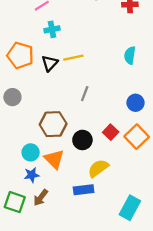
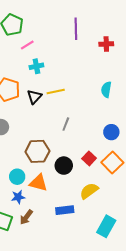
orange triangle: (54, 159) -> (38, 183), turned -30
yellow semicircle: (98, 168) -> (89, 191), moved

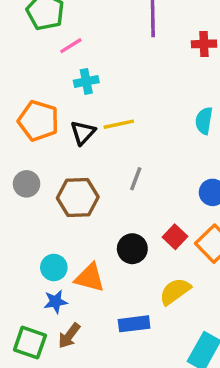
brown hexagon: (37, 151) -> (78, 198), moved

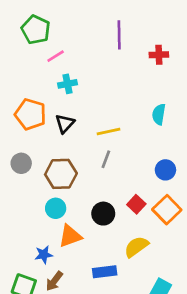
yellow line: (119, 124) -> (109, 132), moved
cyan circle: (54, 267) -> (56, 208), moved
orange triangle: (90, 278) -> (70, 236), turned -35

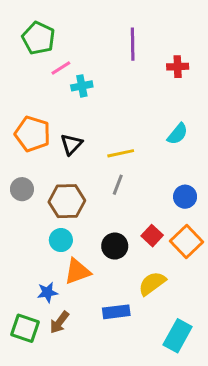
cyan cross: (68, 84) -> (82, 86), moved
cyan semicircle: (159, 114) -> (178, 134), turned -150

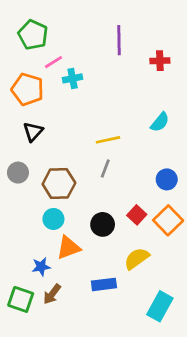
orange pentagon: (32, 134) -> (28, 89), moved
black triangle: (71, 144) -> (33, 132), moved

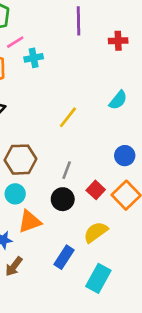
yellow line: (108, 140) -> (68, 117), turned -40
gray line: (105, 168) -> (67, 170), moved
blue rectangle: (104, 284) -> (64, 257), turned -50
cyan rectangle: (160, 306) -> (98, 278), moved

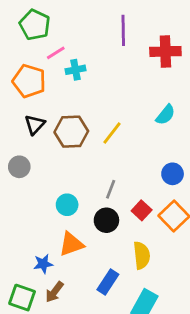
red cross: (118, 41) -> (165, 51), size x1.5
brown hexagon: (20, 160) -> (71, 132), moved
cyan circle: (15, 194) -> (67, 205), moved
yellow semicircle: (96, 232) -> (142, 255), turned 120

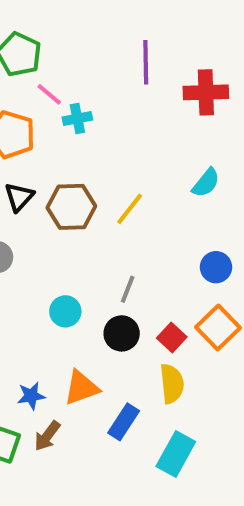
pink line: (56, 53) -> (49, 94), turned 72
red square: (142, 210) -> (172, 337), moved
orange triangle: (71, 244) -> (81, 388), moved

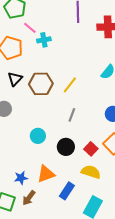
gray line: (128, 289) -> (72, 115), moved
yellow semicircle: (172, 384) -> (91, 172), turned -66

